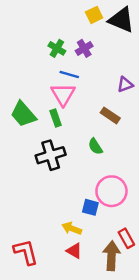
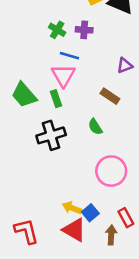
purple cross: (84, 48) -> (84, 30), turned 35
blue square: (90, 207) -> (90, 213), moved, turned 35
red triangle: (74, 251) -> (74, 230), size x1.5
brown arrow: (111, 256) -> (111, 235), size x0.7

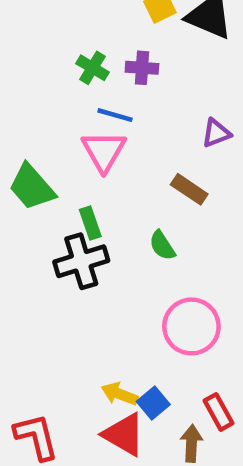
green rectangle: (56, 99) -> (90, 223), moved

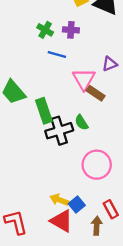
pink triangle: (104, 151) -> (84, 79), moved
green rectangle: (90, 223) -> (44, 111), size x1.5
black cross: (81, 261) -> (59, 131), moved

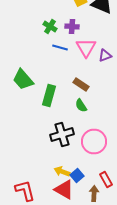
pink triangle: (84, 79) -> (86, 48), moved
brown rectangle: (96, 93) -> (81, 84), moved
green rectangle: (44, 111) -> (49, 96), turned 35
black cross: (59, 131) -> (62, 134), moved

